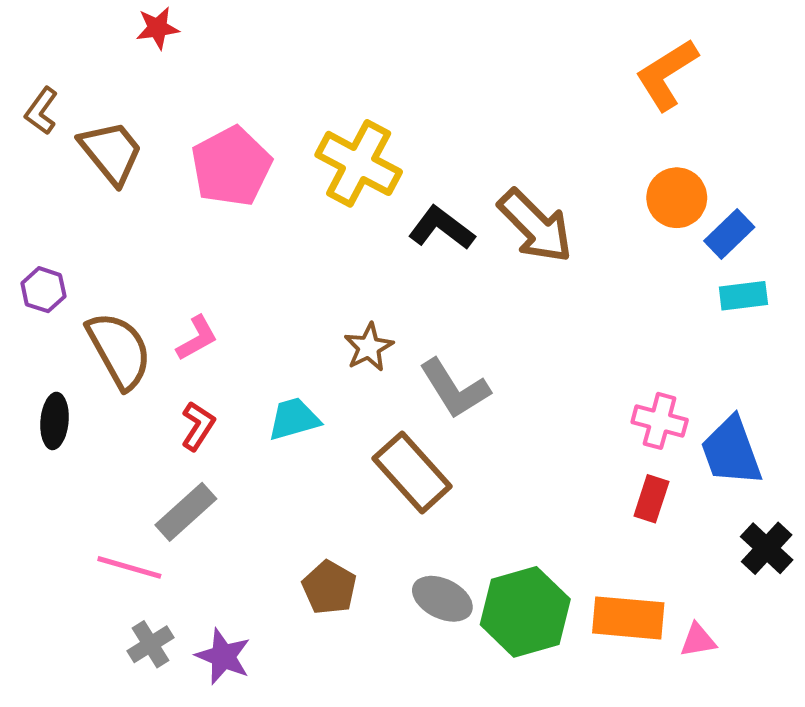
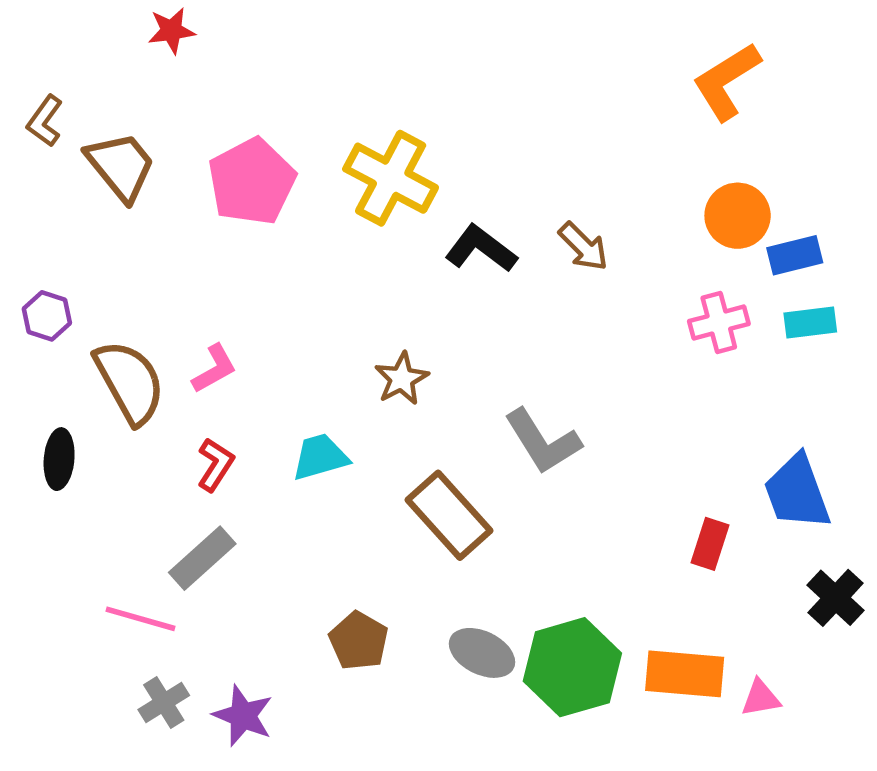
brown arrow: (535, 226) -> (583, 246), size x0.6
blue rectangle: (729, 234) -> (795, 255), turned 30
gray L-shape: (455, 389) -> (543, 441), moved
pink cross: (660, 421) -> (719, 322), moved, turned -30

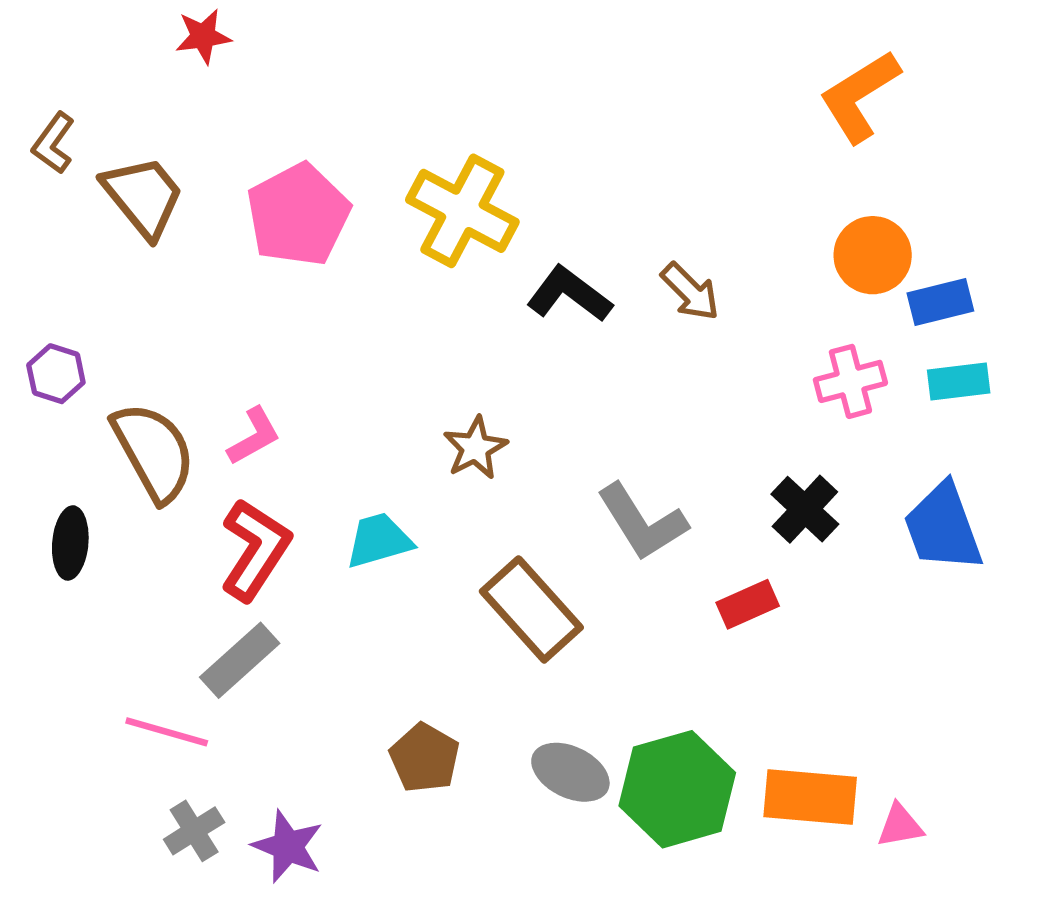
red L-shape: (215, 465) -> (255, 550), size x1.6
blue trapezoid: (797, 492) -> (943, 527), moved
red rectangle: (710, 544) -> (748, 604), moved, turned 48
black cross: (836, 598) -> (805, 509), moved

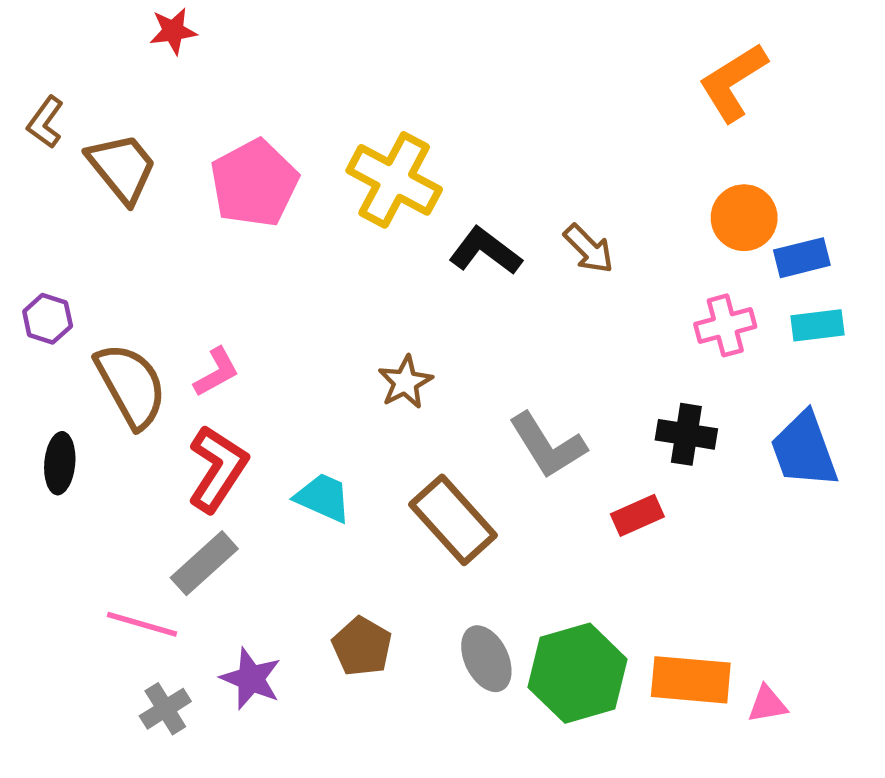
black cross: (805, 509) -> (686, 434), turned -34
cyan trapezoid: (379, 540) -> (323, 498), moved, turned 40
gray ellipse: (570, 772) -> (486, 659), turned 38
purple star: (288, 846) -> (251, 679), moved

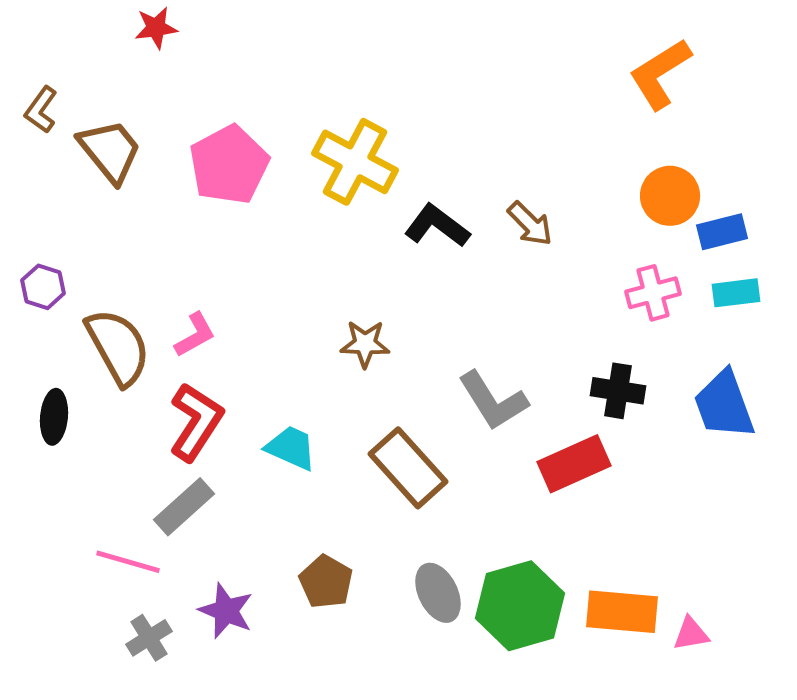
brown star: (405, 382) -> (365, 344), turned 30
red rectangle: (637, 515) -> (574, 464), size x1.5

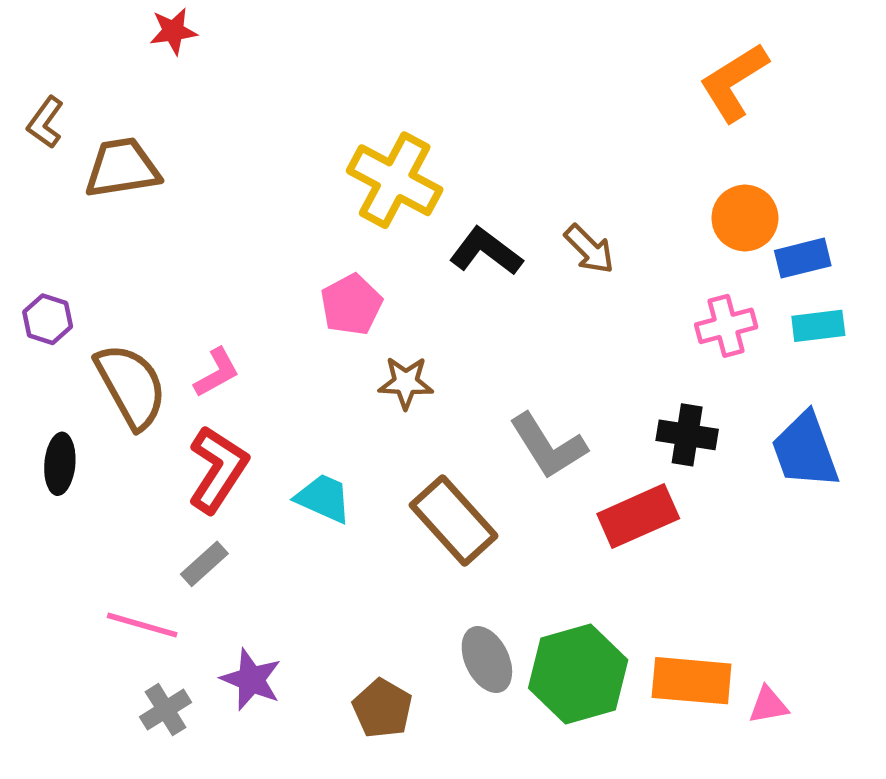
brown trapezoid: (110, 151) -> (122, 168), turned -60
pink pentagon: (229, 165) -> (351, 305), moved, size x0.7
gray rectangle: (184, 507) -> (204, 564), size x0.7
brown pentagon: (326, 582) -> (382, 708), moved

